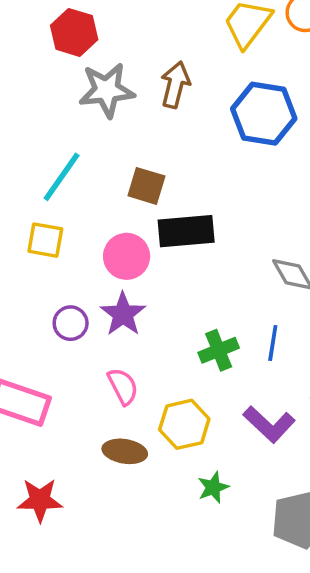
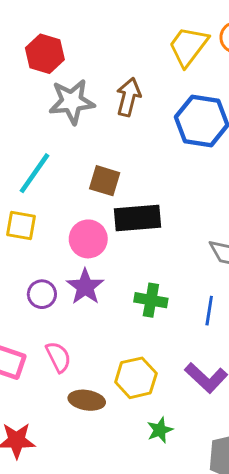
green cross: (219, 350) -> (151, 300), moved, turned 32
pink semicircle: (123, 386) -> (58, 357), moved

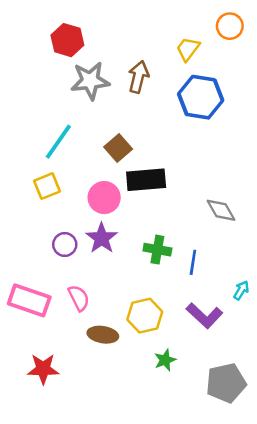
yellow trapezoid: (188, 46) -> (188, 49), moved, size x0.7
brown square: (105, 181) -> (118, 148), turned 32
yellow square: (21, 225) -> (47, 186), turned -32
blue line: (209, 311) -> (193, 262), moved

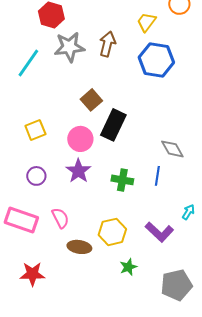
cyan line: (58, 142) -> (28, 63), moved
black rectangle: (146, 180) -> (113, 125), turned -60
purple circle: (65, 245) -> (36, 176), moved
blue line: (193, 262) -> (157, 176), moved

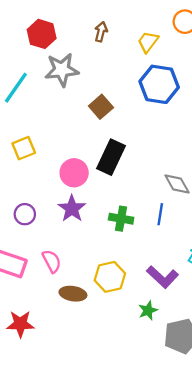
brown arrow: (107, 44) -> (101, 32), moved, size x0.7
brown square: (91, 100) -> (101, 107), moved
yellow square: (35, 130) -> (24, 148), moved
green star: (128, 267) -> (148, 310), moved

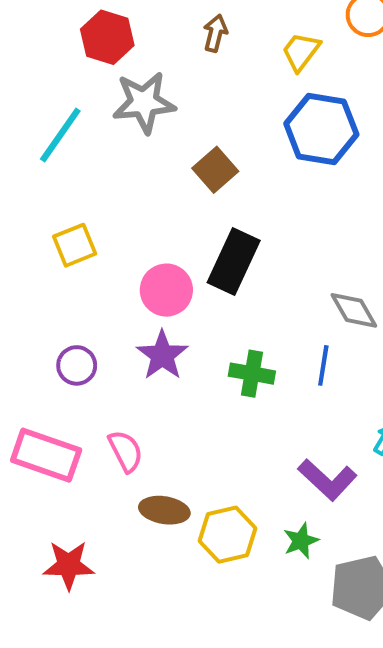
yellow hexagon: (110, 277) -> (228, 535), moved

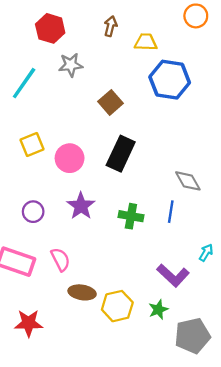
yellow trapezoid: (301, 52) -> (146, 42), moved, turned 55
gray star: (144, 102) -> (71, 65), size x0.7
pink circle: (166, 290) -> (70, 158), moved

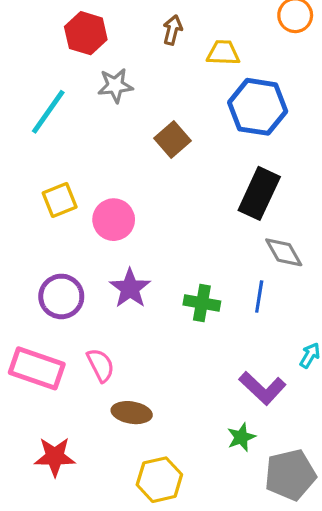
black rectangle: (121, 154) -> (259, 193), moved
purple circle: (33, 212) -> (61, 296), size x1.4
yellow hexagon: (117, 306) -> (159, 480), moved

